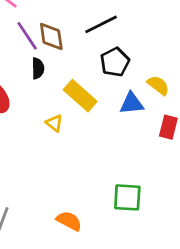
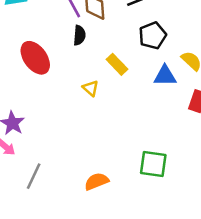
yellow rectangle: (80, 96) -> (117, 64), size x0.7
orange semicircle: (69, 221) -> (97, 181), turned -55

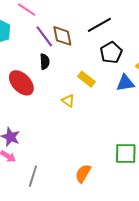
black semicircle: (79, 35) -> (45, 62), moved
orange semicircle: (97, 181) -> (83, 173), turned -30

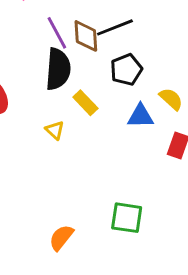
purple line: (44, 36) -> (57, 33), moved
brown diamond: (62, 36) -> (86, 36), moved
black semicircle: (45, 62) -> (58, 69), moved, size x1.8

